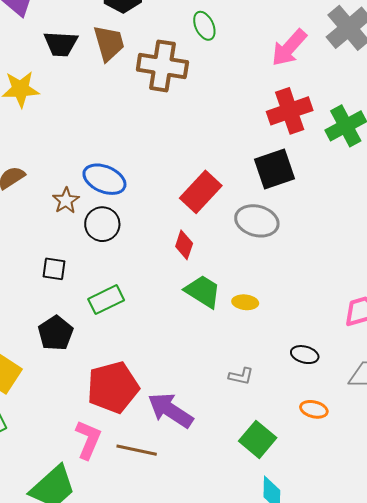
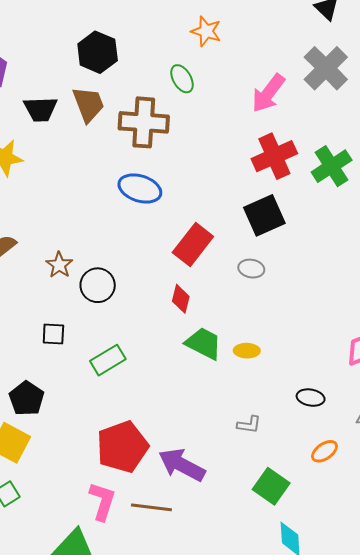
blue ellipse: (104, 179) -> (140, 188), moved
gray ellipse: (257, 221) -> (251, 269), size x0.6
black pentagon: (56, 333) -> (27, 398), moved
orange ellipse: (314, 409) -> (325, 451), turned -44

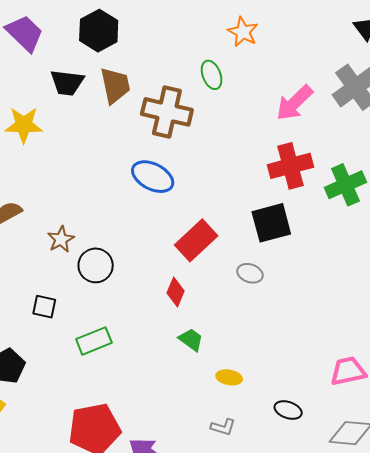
black hexagon: (98, 52) -> (99, 31), moved
green trapezoid: (204, 343) -> (191, 340), size x0.7
yellow ellipse: (247, 351) -> (229, 377), moved

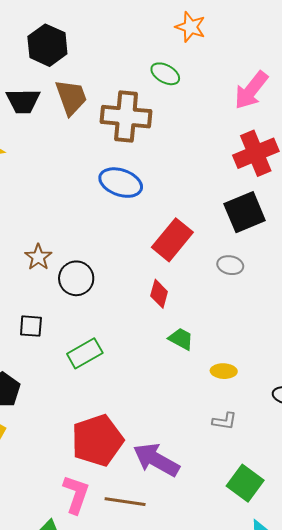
green ellipse: (212, 75) -> (165, 74), turned -32

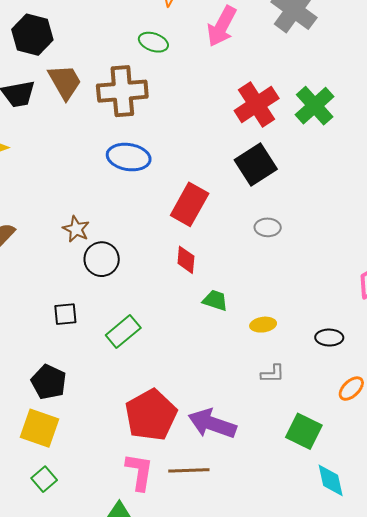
pink arrow: (251, 90) -> (222, 26), moved
brown star: (38, 257) -> (76, 229), moved
gray ellipse: (230, 265) -> (268, 227), moved

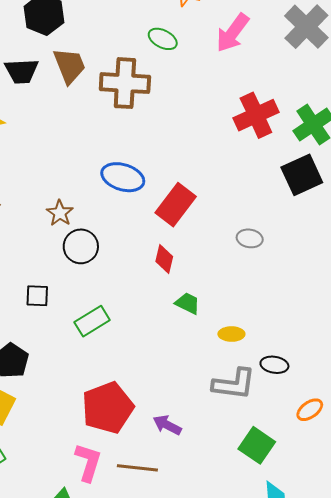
blue ellipse: (129, 157) -> (123, 177), moved
black square: (256, 165) -> (302, 175), moved
black ellipse: (329, 338) -> (274, 365), moved
gray L-shape: (273, 374) -> (234, 384), size x1.8
purple arrow: (212, 424) -> (167, 425), size x0.6

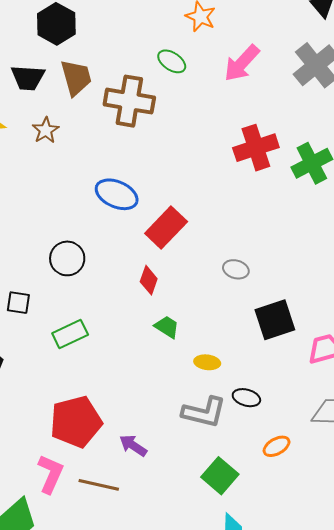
black square: (302, 175) -> (275, 320), moved
brown star: (60, 213) -> (46, 130), moved

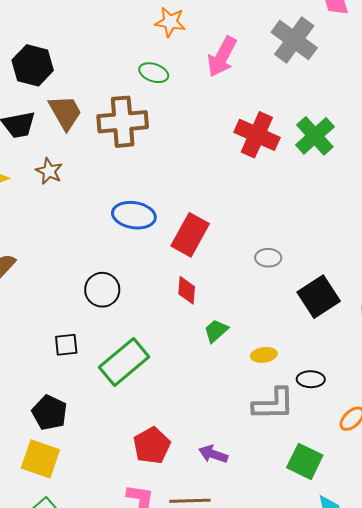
red cross: (256, 148) -> (257, 135), turned -33
green trapezoid: (167, 327) -> (216, 331), turned -60
green rectangle: (70, 334) -> (124, 362), size x1.4
red pentagon: (76, 422) -> (152, 446), size x0.7

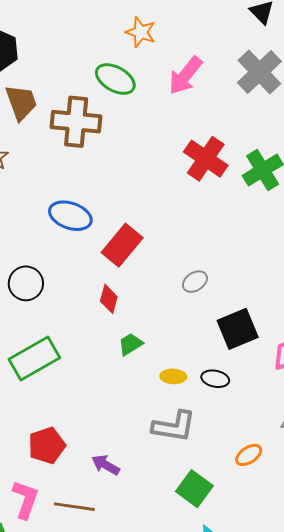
green ellipse: (154, 73) -> (115, 79), size x1.4
gray ellipse: (268, 258) -> (195, 282), turned -45
black ellipse: (311, 379) -> (215, 379), moved

